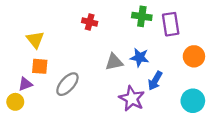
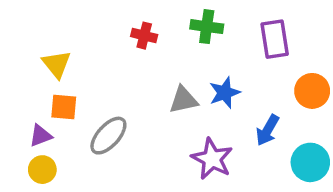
green cross: (142, 16) -> (207, 27), moved
blue star: (140, 57) -> (225, 93), turned -30
blue arrow: (155, 81) -> (267, 130), moved
yellow circle: (15, 102) -> (42, 170), moved

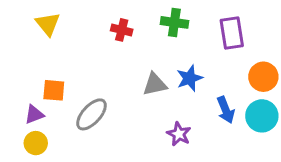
yellow triangle: (57, 64) -> (48, 24), moved
blue arrow: (267, 130) -> (226, 110), turned -52
purple star: (212, 159) -> (179, 134), size x0.7
cyan circle: (310, 162) -> (262, 116), moved

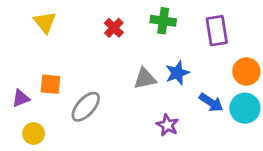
red cross: (122, 30) -> (114, 28), turned 30
blue arrow: (226, 110) -> (211, 103), turned -35
purple triangle: (34, 114) -> (21, 98), moved

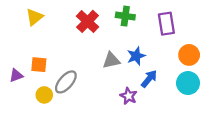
yellow triangle: (45, 22) -> (35, 17), turned 30
red cross: (114, 28) -> (87, 21), size x1.5
blue arrow: (211, 103) -> (149, 79), moved, turned -84
yellow circle: (34, 134) -> (44, 95), moved

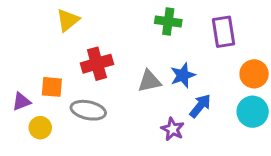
yellow triangle: (35, 17) -> (68, 20), moved
red cross: (87, 21) -> (97, 64), moved, turned 30
gray ellipse: (66, 82) -> (88, 110), turned 60
yellow circle: (44, 95) -> (40, 128), moved

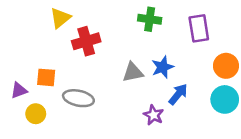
red cross: (97, 64) -> (86, 41), moved

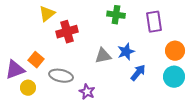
orange square: (46, 77) -> (36, 60), turned 35
purple triangle: (19, 90) -> (15, 70), size x1.5
purple star: (154, 115) -> (87, 92), moved

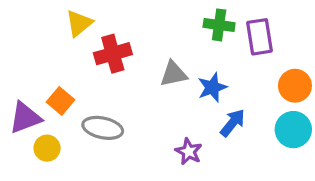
green cross: (116, 15) -> (219, 25), moved
gray triangle: (103, 56) -> (174, 74), moved
purple star: (87, 92) -> (189, 151), moved

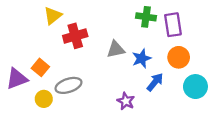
orange circle: (295, 86) -> (179, 57), moved
gray ellipse: (103, 128) -> (68, 85), turned -30
yellow circle: (47, 148) -> (44, 99), moved

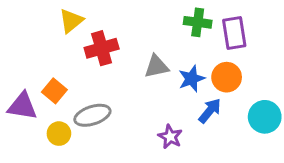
orange circle: (179, 57) -> (227, 77), moved
purple triangle: (17, 79) -> (22, 106), turned 30

